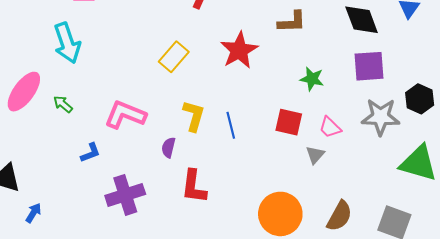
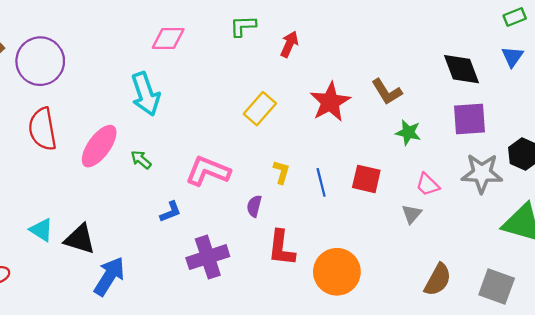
brown L-shape: (292, 22) -> (387, 92), moved, turned 60
yellow L-shape: (194, 116) -> (281, 172), size x0.7
red square: (289, 122) -> (366, 179), moved
blue arrow: (33, 213) -> (109, 276), size x1.8
orange circle: (280, 214) -> (337, 272), moved

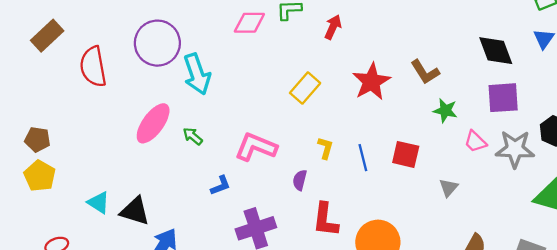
pink diamond: (168, 38) -> (249, 23), moved
purple circle: (40, 61) -> (157, 43), moved
red semicircle: (42, 129) -> (93, 67), moved
pink trapezoid: (427, 185) -> (475, 142), moved

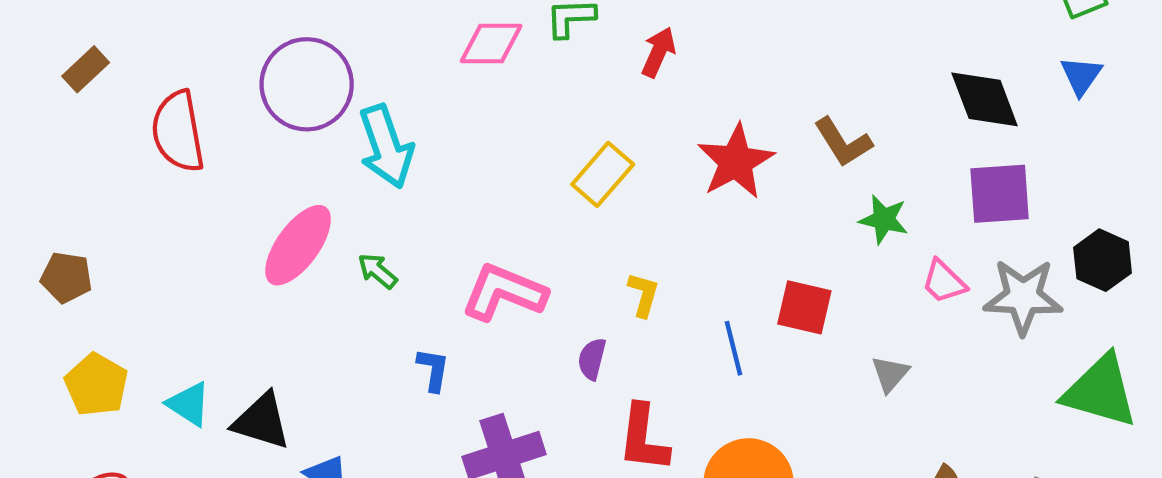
brown rectangle: (47, 36) -> (86, 69), size x0.7
blue line: (363, 158) -> (734, 348), moved
yellow pentagon: (40, 176) -> (96, 385), moved
blue L-shape: (221, 185) -> (433, 370), turned -60

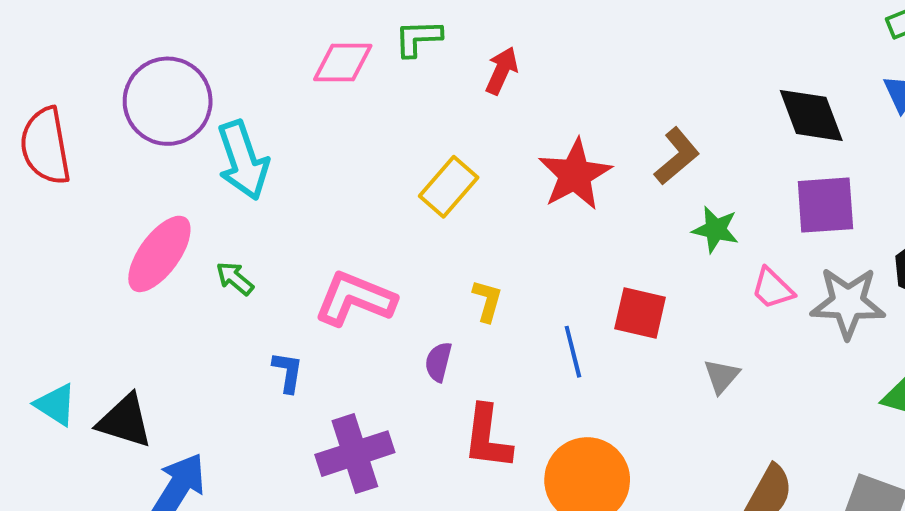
brown L-shape: (843, 142) -> (677, 156), turned -98

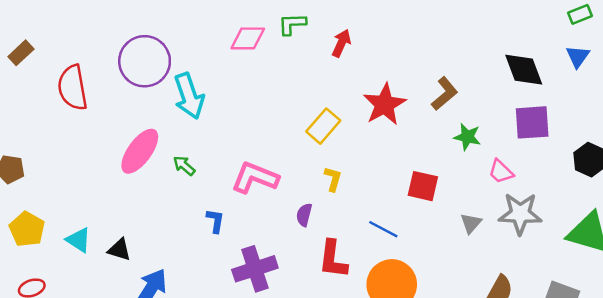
yellow rectangle: (449, 187) -> (323, 126), moved
gray star: (848, 303) -> (520, 214), moved
blue line: (573, 352) -> (383, 229), moved, turned -48
black triangle: (125, 421) -> (119, 250), size x0.7

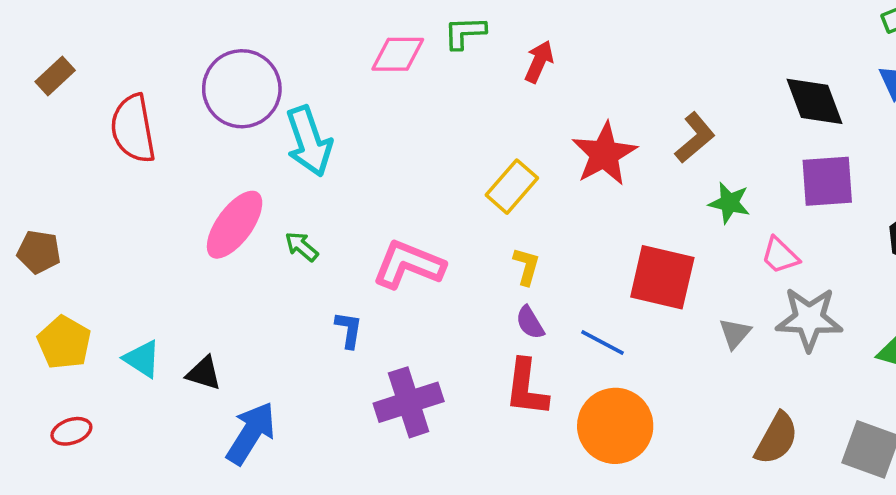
red square: (423, 186) -> (662, 277), size x1.4
purple semicircle: (304, 215) -> (530, 323), moved, turned -45

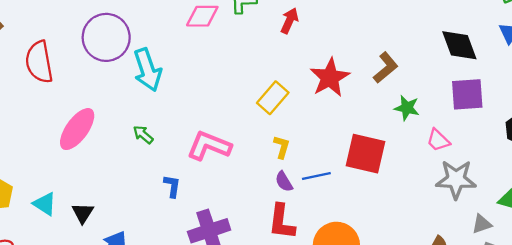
pink ellipse: (235, 225) -> (77, 129), moved
gray triangle: (735, 333) -> (482, 224), moved, turned 30
blue line: (602, 342) -> (316, 176), moved, turned -40
black triangle: (204, 373) -> (83, 213), turned 45

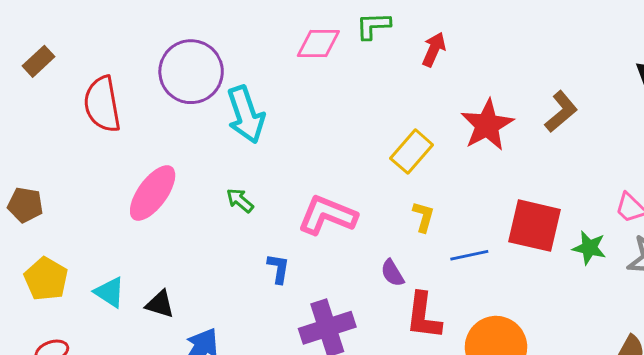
green star: (407, 108) -> (589, 248), moved
purple semicircle: (284, 182) -> (392, 273), moved
black triangle: (83, 213) -> (160, 304), turned -45

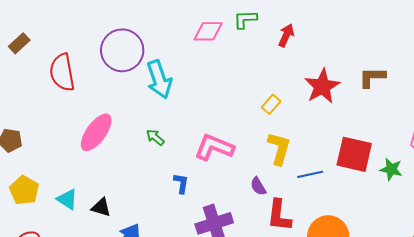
brown L-shape: (561, 112) -> (372, 77), turned -140
yellow rectangle: (412, 152) -> (271, 104), size x0.7
yellow L-shape: (423, 217) -> (279, 148), size x1.6

